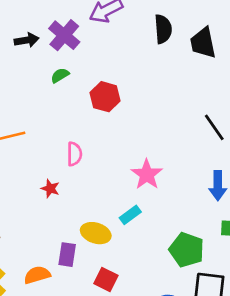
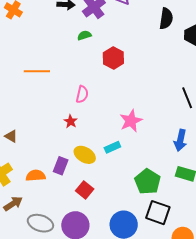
red star: (50, 189) -> (71, 121), moved

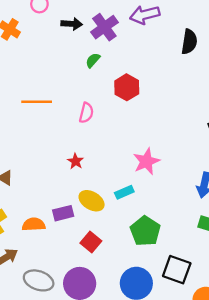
green semicircle: (84, 35) -> (93, 60), turned -32
pink semicircle: (82, 94) -> (86, 113), moved
purple rectangle: (61, 166) -> (63, 213), turned 54
green pentagon: (148, 182) -> (145, 231), moved

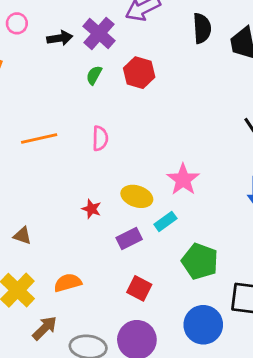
red hexagon: (127, 87) -> (139, 73), moved
red star: (75, 161) -> (92, 209), moved
yellow ellipse: (92, 201) -> (137, 196), moved
purple rectangle: (63, 213) -> (129, 238), moved

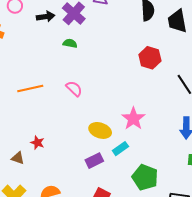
red hexagon: (139, 73) -> (150, 58), moved
green semicircle: (94, 75) -> (70, 43), turned 72
pink semicircle: (100, 138) -> (74, 89), turned -48
red star: (92, 209) -> (37, 143), moved

